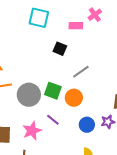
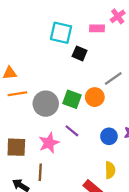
cyan square: (39, 18) -> (61, 33), moved
gray line: (81, 72) -> (113, 79), moved
orange circle: (74, 98) -> (95, 97), moved

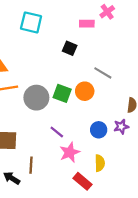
cyan square: (61, 33) -> (31, 22), moved
gray line: (113, 79) -> (103, 73), turned 66
purple line: (72, 131) -> (57, 132), moved
pink star: (49, 143) -> (70, 152), moved

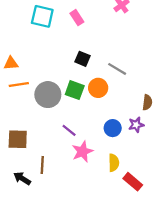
pink rectangle: (87, 24) -> (77, 18), moved, turned 56
black square: (70, 48) -> (82, 59), moved
red rectangle: (83, 181) -> (133, 182), moved

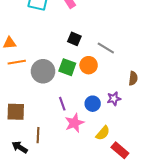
purple star: (136, 125) -> (114, 99), moved
blue circle: (113, 128) -> (93, 104), moved
purple line: (69, 130) -> (62, 104), turned 32
yellow semicircle: (114, 163) -> (103, 133), turned 42

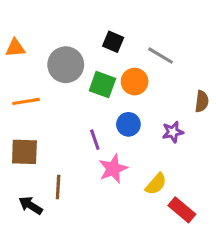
orange line: (17, 62) -> (26, 101), moved
gray circle: (43, 71) -> (66, 65), moved
blue circle: (93, 104) -> (128, 124), moved

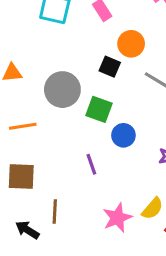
orange circle: (135, 82) -> (131, 44), moved
blue circle: (128, 124) -> (123, 135), moved
pink star: (113, 169) -> (117, 218), moved

